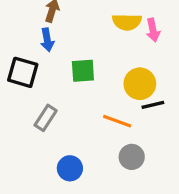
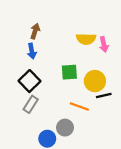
green square: (83, 71) -> (69, 72), moved
black square: (23, 72) -> (30, 81), moved, turned 30
gray circle: (132, 157) -> (65, 128), moved

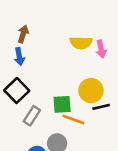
green square: (69, 72) -> (62, 104), moved
gray rectangle: (31, 104) -> (32, 116), moved

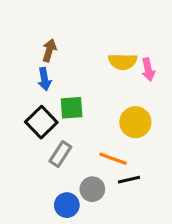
green square: (62, 104) -> (72, 108), moved
black line: (101, 107) -> (129, 180), moved

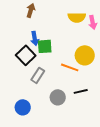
blue arrow: (44, 79) -> (35, 38), moved
orange line: (113, 159) -> (70, 67), moved
blue circle: (67, 205) -> (23, 107), moved

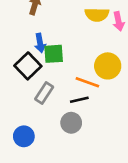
black line: (81, 91) -> (79, 100), moved

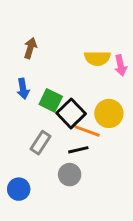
blue arrow: (40, 43) -> (23, 89), moved
green square: (54, 54) -> (51, 100), turned 30
black square: (28, 66) -> (71, 113), moved

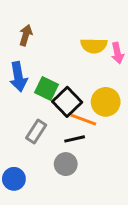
blue arrow: (23, 89) -> (18, 77), size x1.4

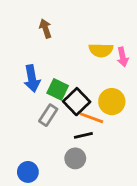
brown arrow: (26, 35) -> (45, 28), moved, turned -36
gray rectangle: (36, 131) -> (48, 115), moved

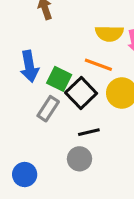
orange line: (91, 118) -> (98, 65), moved

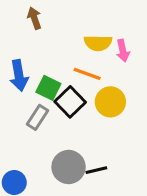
black line: (89, 132) -> (96, 170), moved
gray circle: (79, 159) -> (69, 167), size x1.4

